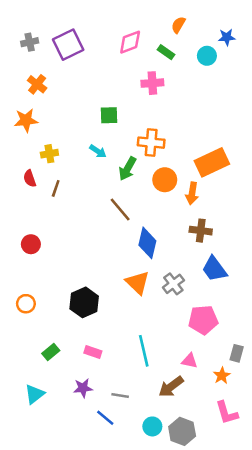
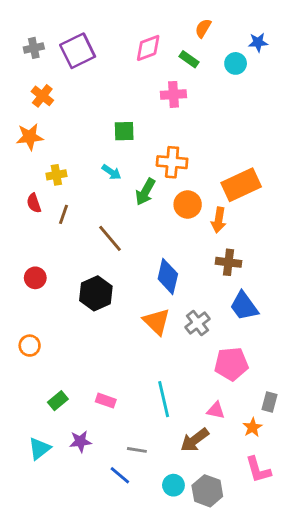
brown line: (120, 209) -> (110, 238), moved
black hexagon: (84, 302) -> (96, 293), moved
purple star: (83, 388) -> (80, 441), moved

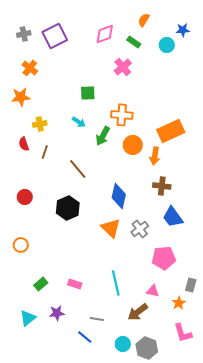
pink cross: (173, 94) -> (123, 67), turned -36

